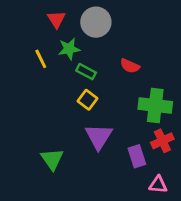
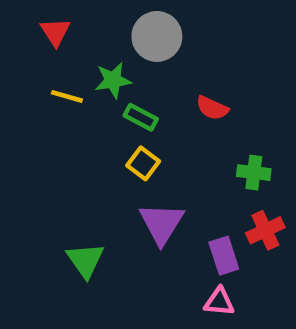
red triangle: (56, 19) -> (55, 32), moved
yellow line: (41, 59) -> (67, 96), turned -48
green cross: (155, 105) -> (254, 173), size x0.6
pink triangle: (158, 185) -> (219, 302), moved

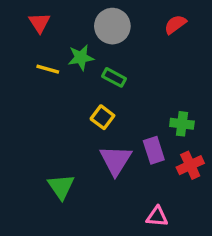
red semicircle: (212, 108) -> (175, 24), moved, turned 120
green rectangle: (141, 117) -> (114, 77), moved
purple rectangle: (224, 256) -> (154, 150), moved

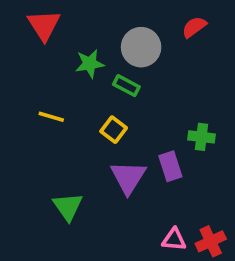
red triangle: (39, 23) -> (44, 25), size x1.4
gray circle: (112, 26) -> (141, 47), moved
yellow line: (48, 69) -> (51, 117), moved
red cross: (190, 165) -> (211, 241), moved

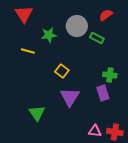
green rectangle: (126, 86) -> (97, 38), moved
yellow line: (51, 117) -> (28, 51), moved
purple rectangle: (170, 166) -> (103, 93), moved
red cross: (211, 241) -> (115, 132), turned 35

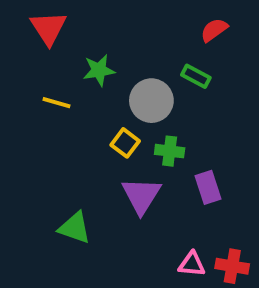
gray circle: (77, 26) -> (151, 101), moved
green cross: (110, 75) -> (170, 151), moved
green triangle: (37, 113) -> (75, 228), turned -36

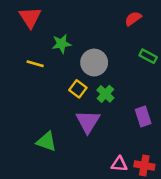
green rectangle: (196, 76) -> (148, 56), moved
green cross: (170, 151) -> (105, 94), turned 36
purple rectangle: (208, 187) -> (143, 116), moved

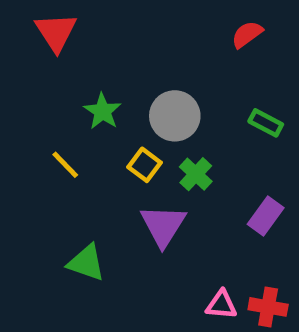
green star: (61, 44) -> (103, 111), moved, turned -30
green rectangle: (148, 56) -> (266, 123), moved
yellow line: (35, 64) -> (65, 165), moved, turned 30
purple rectangle: (143, 116) -> (266, 216), turned 54

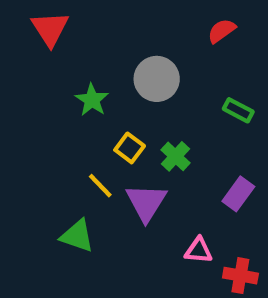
gray circle: (175, 116) -> (157, 79), moved
yellow line: (65, 165) -> (100, 186), moved
pink triangle: (221, 305) -> (199, 250), moved

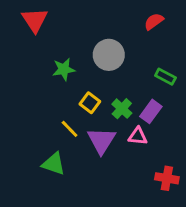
green star: (92, 100) -> (64, 69), turned 30
purple rectangle: (238, 194) -> (151, 111), moved
pink triangle: (199, 250) -> (138, 136), moved
red cross: (240, 276) -> (167, 178), moved

